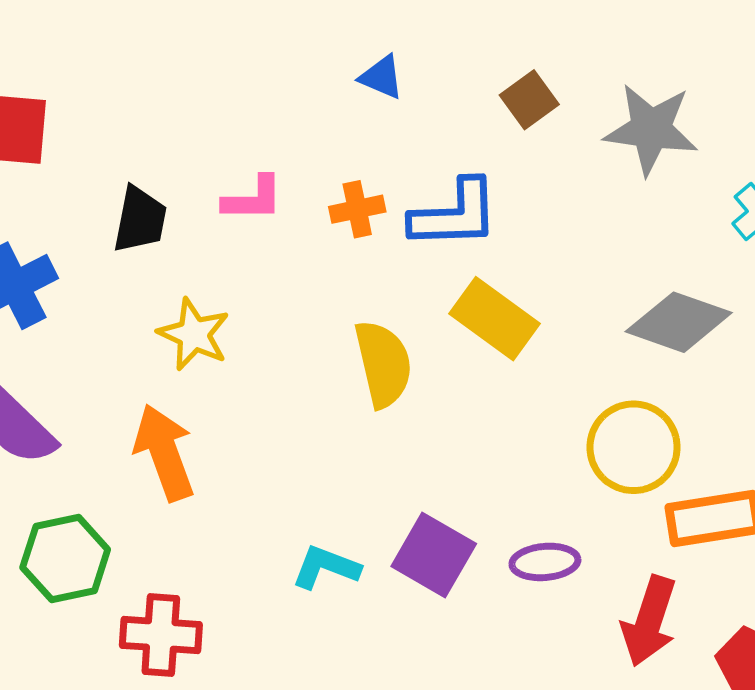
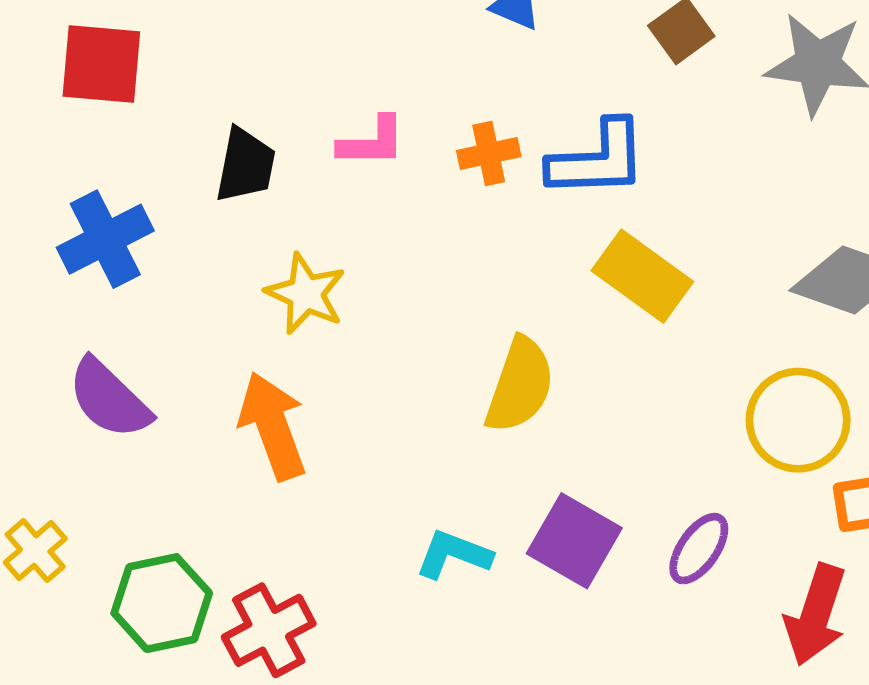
yellow semicircle: (383, 364) -> (520, 385), moved, turned 32
green hexagon: (65, 559) -> (162, 603), moved
purple ellipse: (545, 562) -> (699, 549), turned -50
red cross: (161, 635) -> (269, 630), turned -32

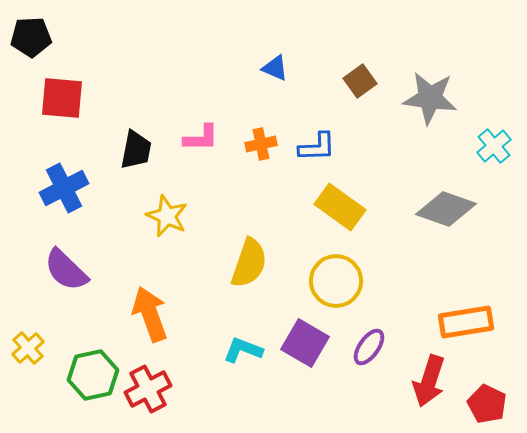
blue L-shape: (598, 159) -> (317, 147), size x0.7
yellow semicircle: (520, 385) -> (249, 263), moved
yellow circle: (798, 420) -> (336, 281), moved
orange arrow: (273, 426) -> (150, 314), moved

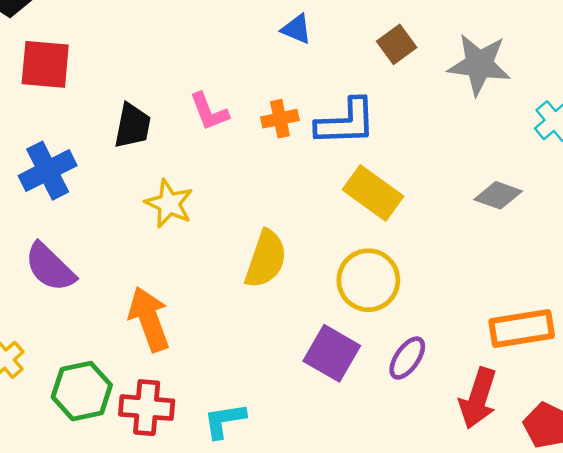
pink L-shape: (201, 138) -> (209, 112), turned 69
blue L-shape: (317, 147) -> (346, 122), size x1.4
gray diamond: (446, 209) -> (498, 195), size x0.7
cyan L-shape: (243, 350) -> (224, 421), moved, turned -30
red cross: (148, 389) -> (147, 408), turned 33

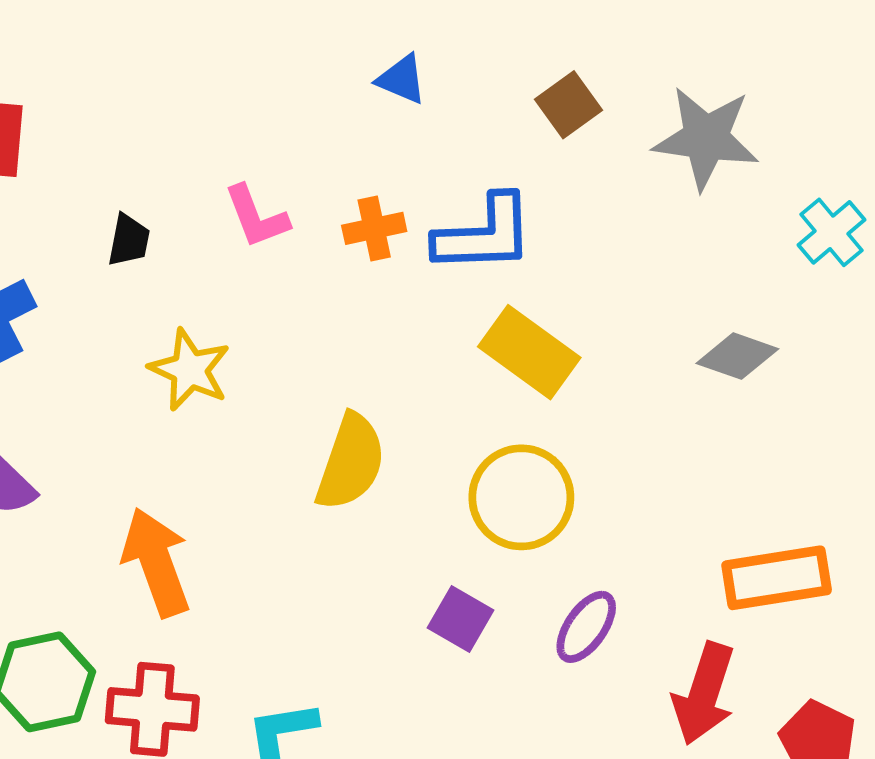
black trapezoid: (132, 126) -> (129, 240), size x0.7
purple square: (332, 353) -> (461, 619), size x0.7

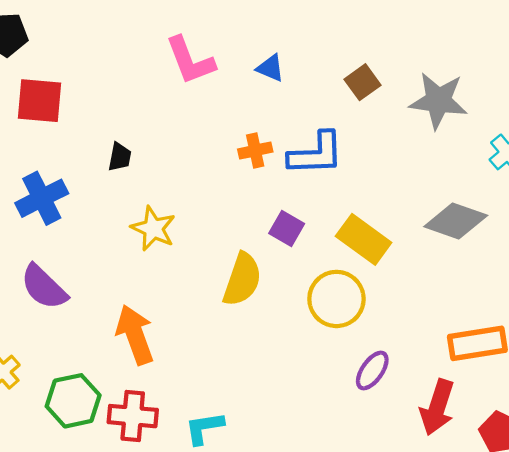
pink L-shape: (256, 217) -> (190, 61), moved, size x1.4
yellow rectangle: (529, 352) -> (364, 239), moved
gray diamond: (737, 356) -> (456, 221), size x1.4
purple square: (461, 619) -> (287, 229), moved

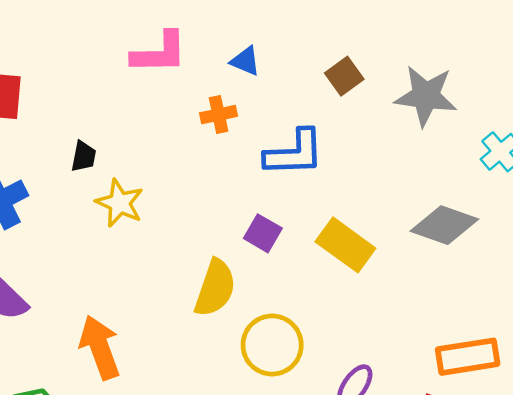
pink L-shape: (190, 61) -> (159, 53), turned -70
orange cross: (255, 150) -> (219, 115), moved
yellow star: (153, 229) -> (120, 203), moved
yellow circle: (336, 299) -> (272, 345), moved

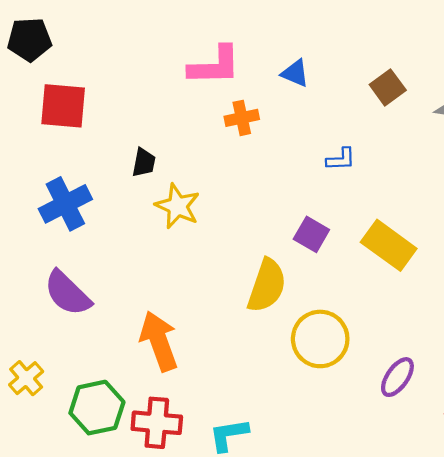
orange cross: (219, 115) -> (242, 118), moved
blue L-shape: (294, 153) -> (341, 159), size x0.5

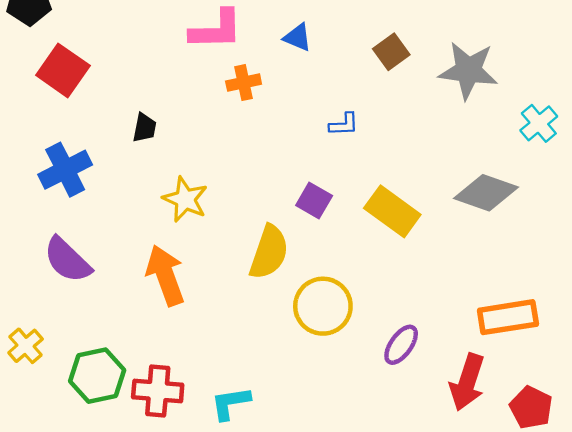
red square: (63, 106) -> (63, 70), turned 30
yellow star: (177, 206) -> (185, 199), moved
orange arrow: (159, 341) -> (165, 275), moved

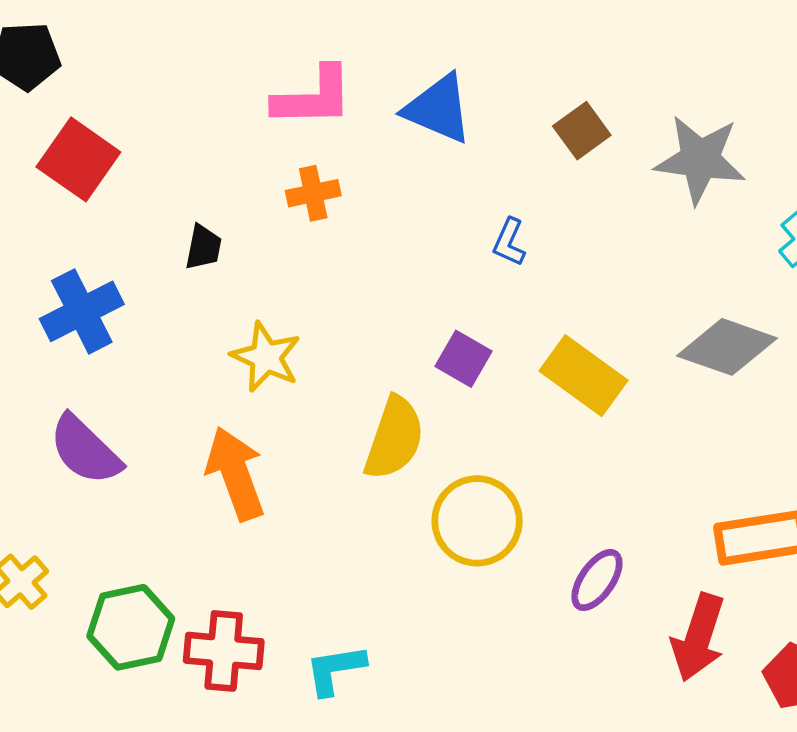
blue triangle: (298, 37) -> (438, 109), size x1.6
orange cross: (244, 83) -> (313, 193), moved
blue L-shape: (344, 124) -> (509, 242), turned 116

